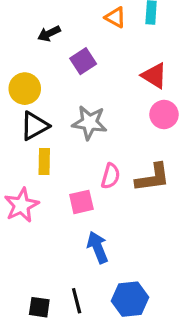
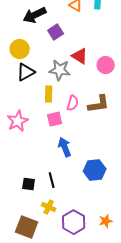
black arrow: (49, 34) -> (35, 15), size x1.6
red triangle: (154, 76) -> (80, 56), moved
yellow rectangle: (44, 161) -> (49, 94), moved
blue hexagon: (130, 299) -> (95, 170), moved

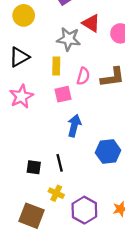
black triangle: (26, 72) -> (19, 57), moved
blue arrow: (65, 147) -> (74, 126), turned 36

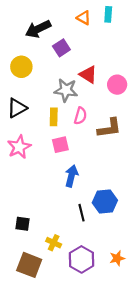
pink semicircle: (83, 76) -> (80, 116), moved
black line: (60, 163) -> (81, 213), moved
black square: (34, 167) -> (22, 224), moved

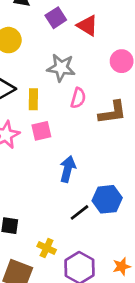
red triangle: (88, 75) -> (87, 26), moved
yellow rectangle: (54, 117) -> (33, 99), moved
pink square: (60, 145) -> (41, 131), moved
black line: (81, 213) -> (79, 212), turned 66

